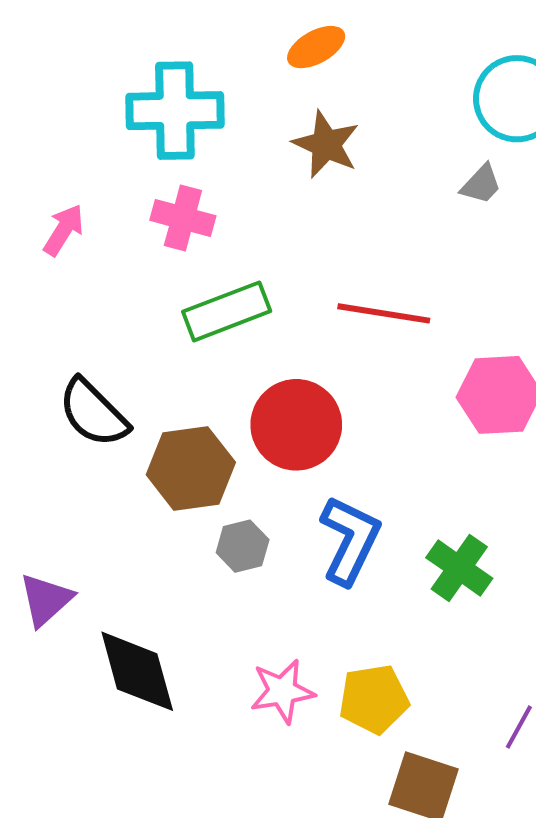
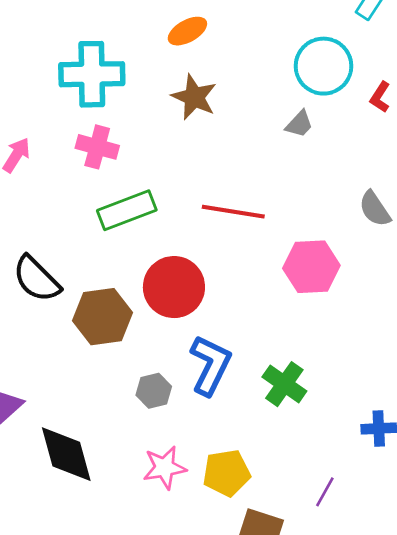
gray hexagon: (243, 546) -> (154, 391), moved

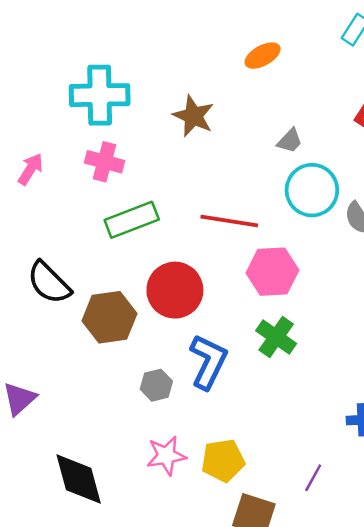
orange ellipse: (187, 31) -> (263, 56), moved
cyan circle: (324, 66) -> (312, 190), moved
pink hexagon: (311, 267) -> (272, 272), moved
green cross: (284, 384) -> (276, 337), moved
black diamond: (66, 454) -> (79, 479), moved

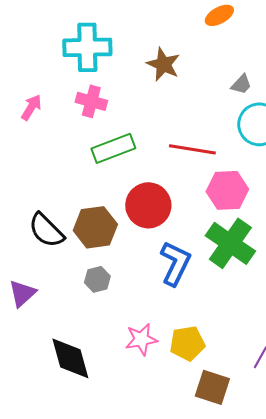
black semicircle: (49, 283) -> (46, 230), moved
green cross: (276, 337) -> (230, 243), size x1.5
gray hexagon: (156, 385) -> (97, 279), moved

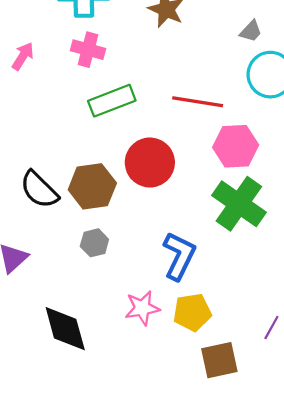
blue L-shape: (175, 263) -> (179, 256), moved
brown square: (212, 387) -> (219, 360), turned -30

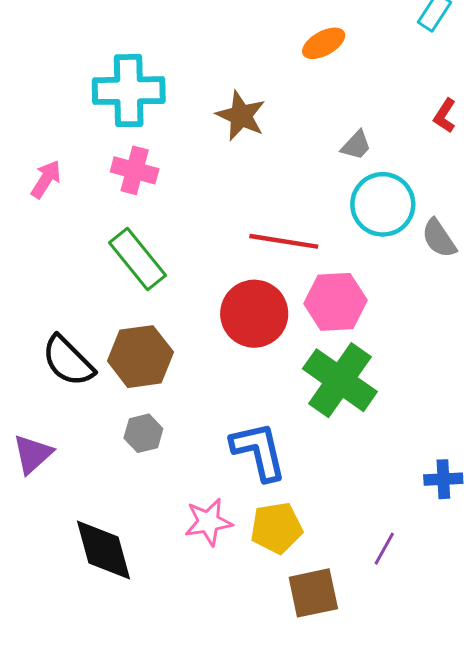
green rectangle: (112, 101) -> (138, 259), moved, turned 72
red circle: (150, 163) -> (254, 314), moved
blue L-shape: (179, 256) -> (259, 451), turned -39

